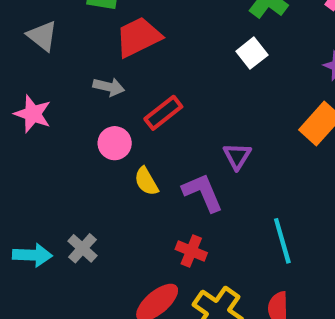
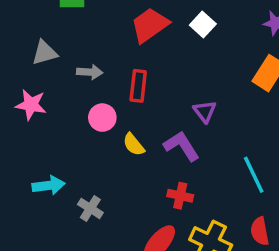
gray triangle: (42, 36) -> (45, 53), moved, turned -44
red trapezoid: (138, 37) -> (150, 25), moved
red rectangle: (163, 113) -> (138, 86), turned -36
cyan arrow: (32, 255) -> (49, 185), moved

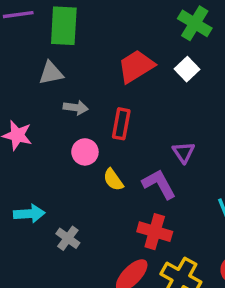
gray triangle: (45, 53) -> (51, 73), moved
red cross: (180, 196) -> (155, 232), size x1.4

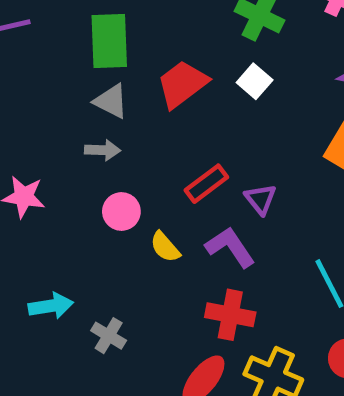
green rectangle: (64, 26) -> (109, 41), moved
gray triangle: (51, 73) -> (111, 101), moved, turned 44
red rectangle: (121, 124) -> (206, 184), moved, turned 48

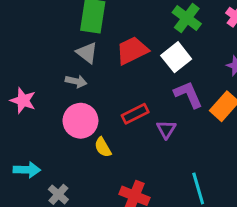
white square: (255, 81) -> (176, 57), size x1.4
pink circle: (121, 212) -> (80, 121), size x1.5
purple L-shape: (230, 247) -> (188, 94), moved

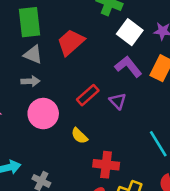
white square: (176, 57) -> (130, 32), moved
yellow semicircle: (103, 147) -> (79, 136), moved

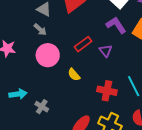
gray arrow: (30, 81) -> (40, 30), turned 40
red cross: (106, 165) -> (107, 91), moved

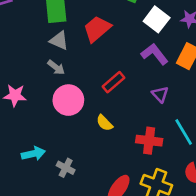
purple triangle: (106, 51) -> (160, 94), moved

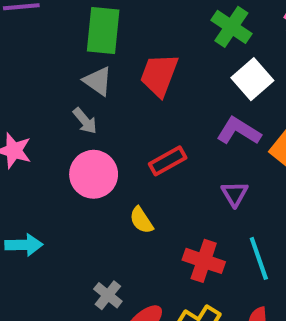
red trapezoid: (97, 29) -> (159, 75), turned -40
purple L-shape: (155, 54) -> (239, 131), turned -32
gray cross: (66, 168) -> (108, 295), moved

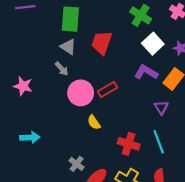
pink circle: (94, 174) -> (81, 93), moved
purple triangle: (235, 194) -> (161, 107), moved

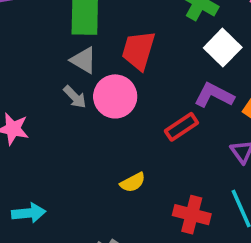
red rectangle: (107, 90) -> (181, 127), moved
pink circle: (81, 93) -> (115, 96), moved
yellow semicircle: (94, 122) -> (133, 182), turned -80

